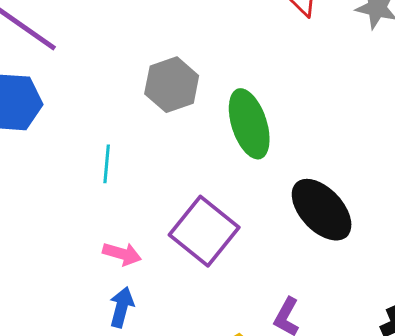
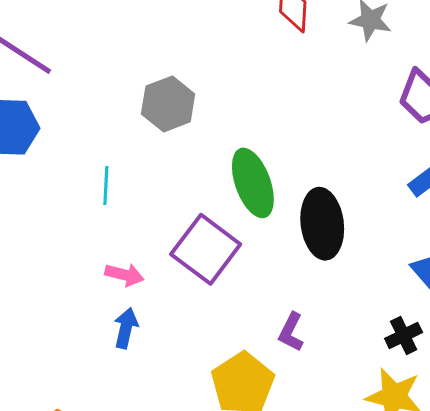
green ellipse: (249, 124) -> (253, 183), moved
black ellipse: (322, 210) -> (322, 224), turned 38

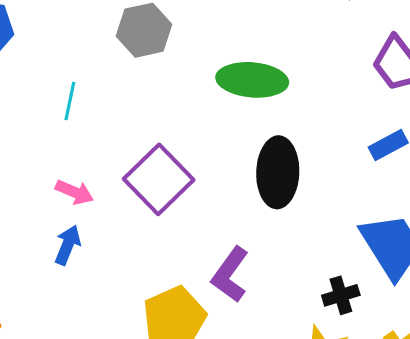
green ellipse: (253, 183) -> (252, 80), moved, turned -74
purple L-shape: (291, 332) -> (230, 275), size x1.4

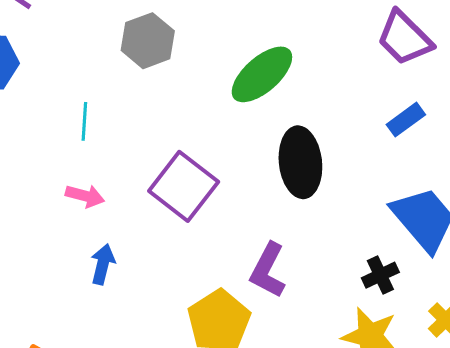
green ellipse: (252, 80) -> (262, 74), turned -38
pink arrow: (74, 192) -> (85, 196), moved

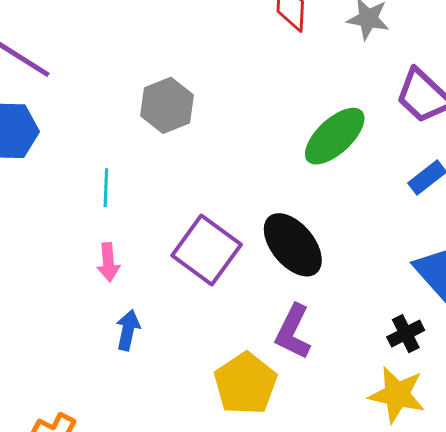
green ellipse: (262, 74) -> (335, 136), moved
black ellipse: (300, 162) -> (293, 245), moved, turned -32
pink arrow: (85, 196) -> (108, 262), turned 72

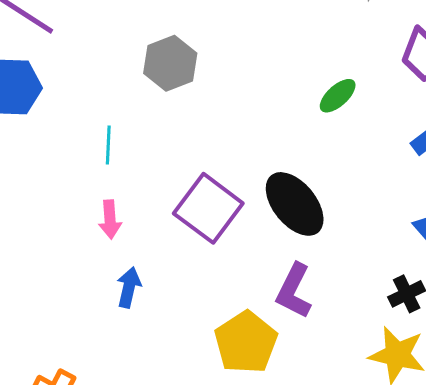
green ellipse: (335, 136) -> (338, 96), size x0.6

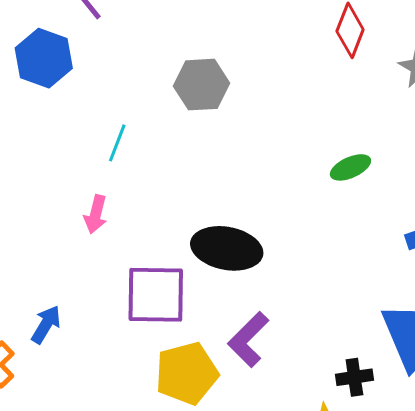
black ellipse: (295, 204) -> (227, 248), moved, turned -58
purple square: (208, 208) -> (156, 295), moved, turned 36
blue arrow: (129, 287) -> (46, 324), moved

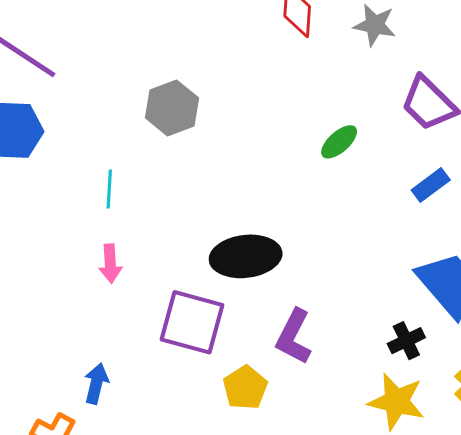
purple square: (156, 295) -> (192, 322), turned 32
yellow pentagon: (187, 373) -> (245, 388), size x0.7

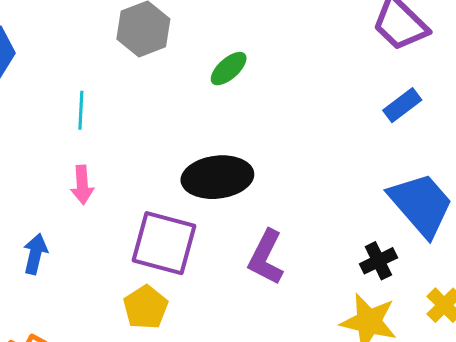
green ellipse: (339, 142) -> (229, 69), moved
blue arrow: (96, 384) -> (35, 254), moved
yellow pentagon: (245, 388) -> (146, 307), moved

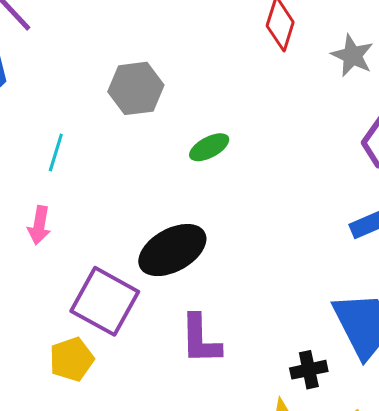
black ellipse: (217, 177) -> (172, 250), turned -36
purple L-shape: (266, 257) -> (200, 339), turned -42

